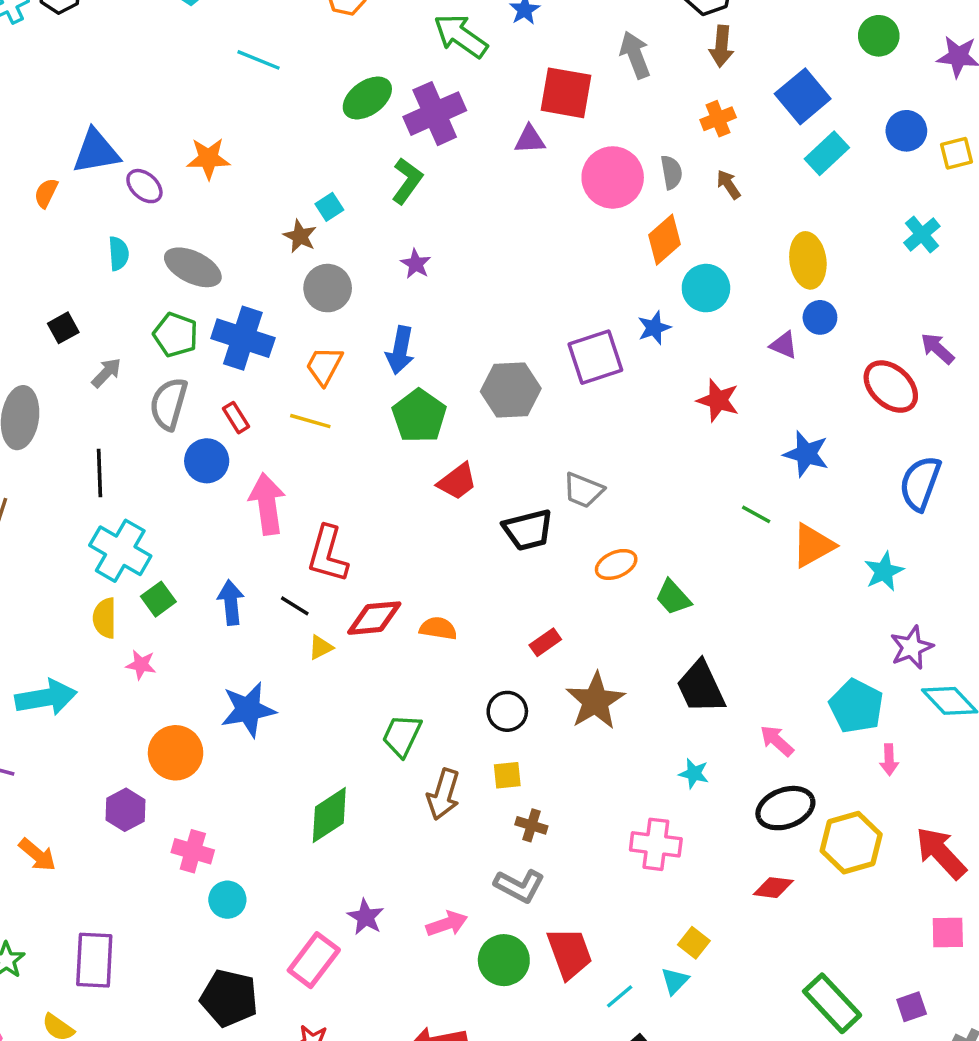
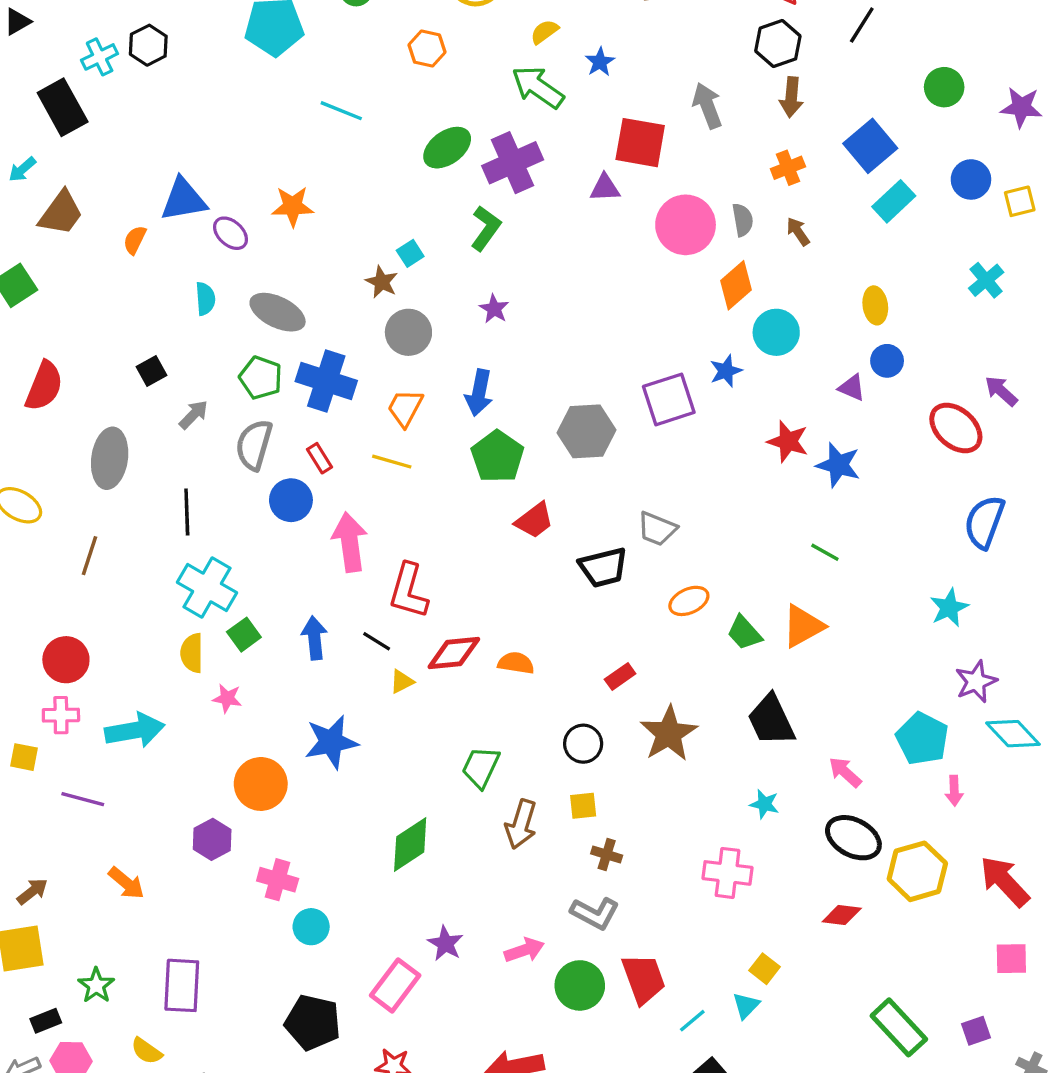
yellow ellipse: (808, 260) -> (875, 305), size x0.7
blue star: (806, 454) -> (838, 465), moved
orange triangle: (813, 545) -> (803, 626), moved
black ellipse: (785, 808) -> (853, 838), turned 48

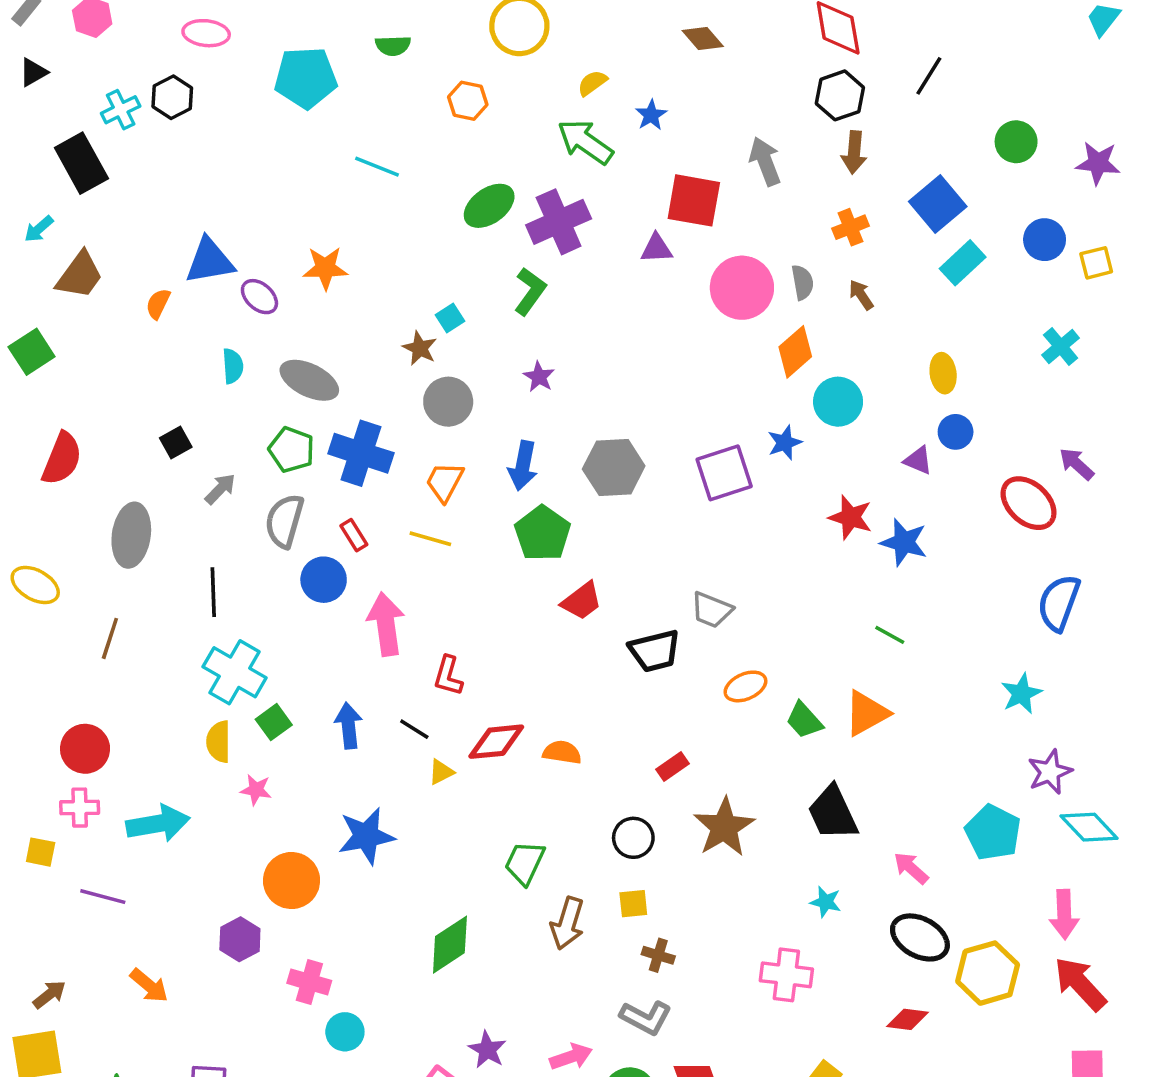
gray hexagon: (586, 431) -> (614, 468), moved
red L-shape: (408, 591) -> (448, 676), size x0.7
pink arrow: (954, 791) -> (1064, 914), moved, size x1.5

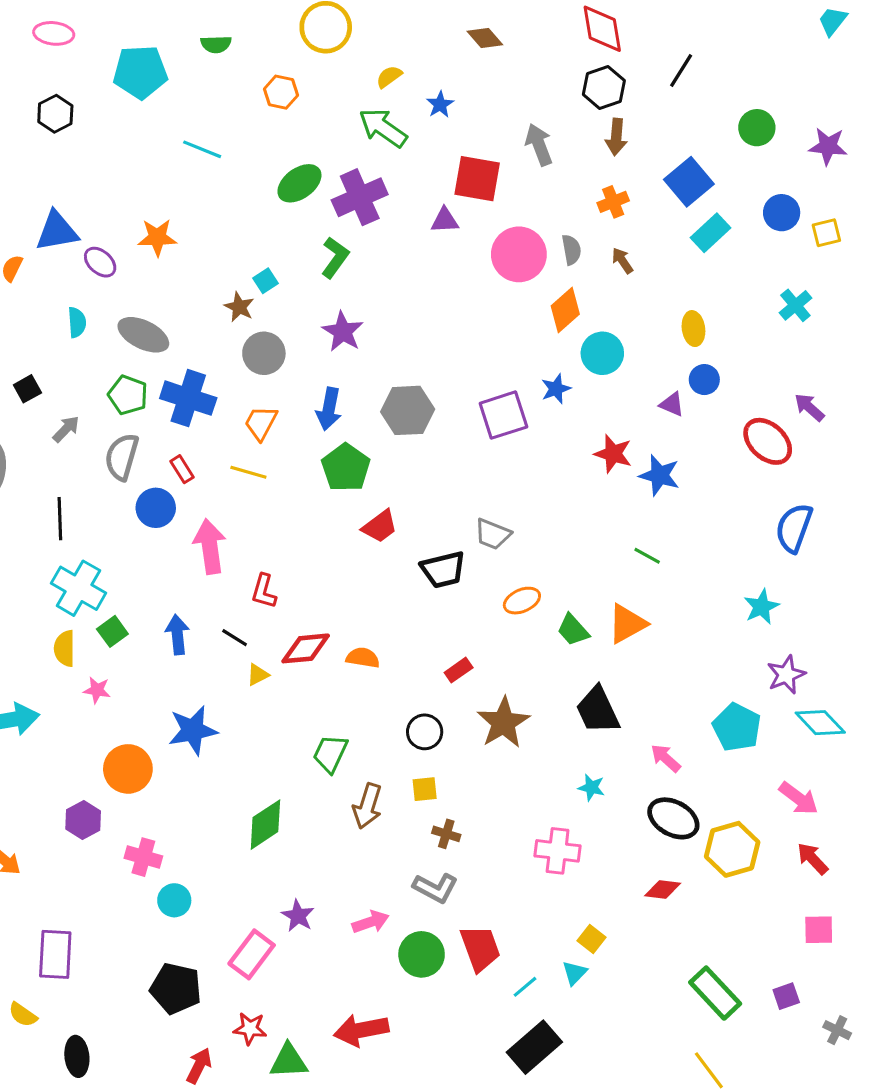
black hexagon: (172, 97) -> (55, 114), moved
purple star: (539, 377) -> (343, 332), size x1.5
pink arrow: (1064, 914) -> (799, 798), turned -51
red arrow: (1080, 984) -> (812, 859), size x0.7

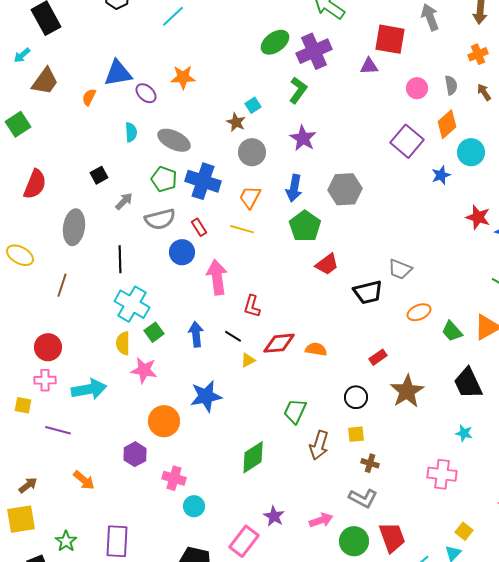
cyan line: (202, 149) -> (173, 16), moved, turned -65
pink circle: (519, 254) -> (417, 88), size x0.6
purple square: (503, 415) -> (407, 141), moved, turned -32
gray semicircle: (122, 457) -> (160, 219), turned -120
pink star: (97, 690) -> (144, 370), size x1.5

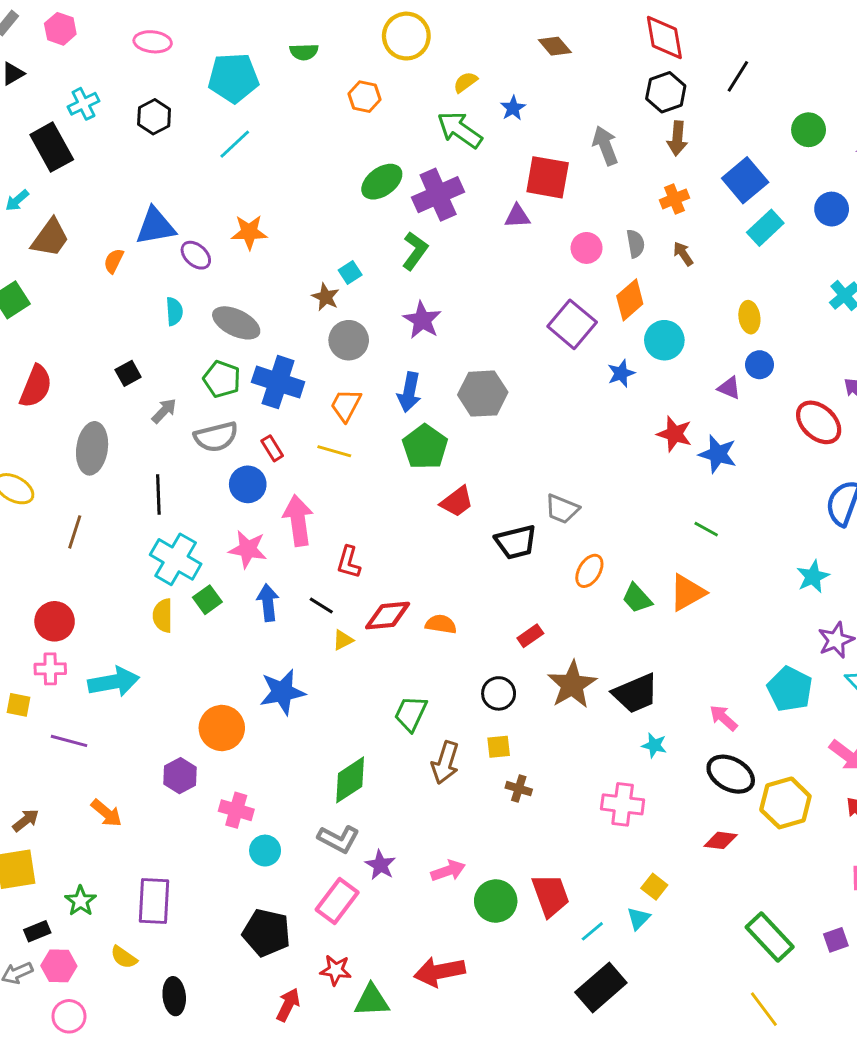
orange ellipse: (419, 312) -> (589, 571), turned -35
pink star: (144, 370) -> (248, 549), moved
black trapezoid: (468, 383) -> (636, 693), moved, turned -88
gray L-shape: (363, 498) -> (339, 839), moved

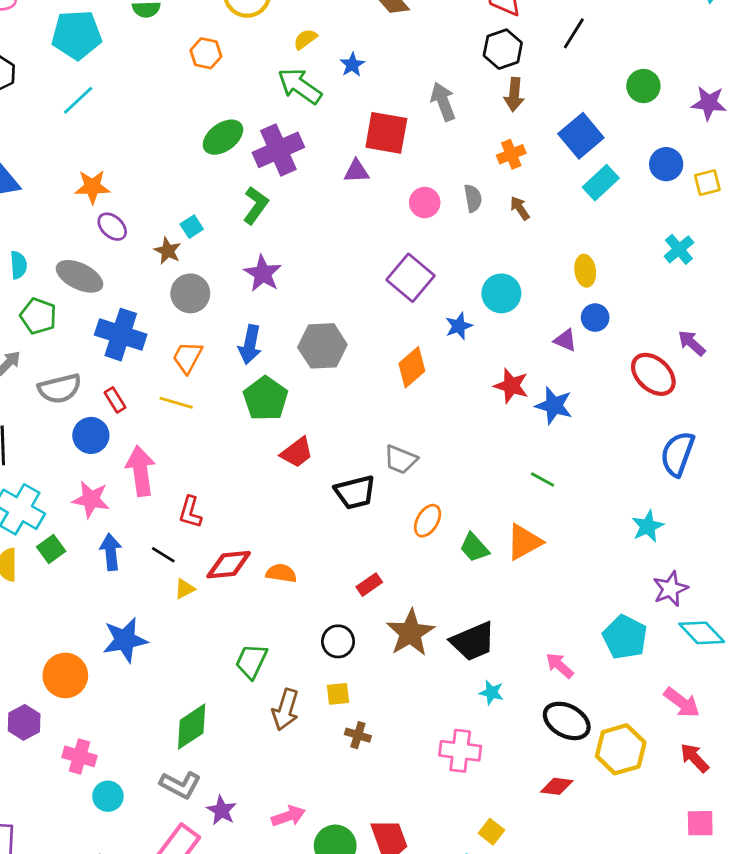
purple ellipse: (196, 255) -> (112, 227), moved
orange diamond: (630, 300) -> (412, 367), moved
green pentagon: (222, 379) -> (38, 316), moved

